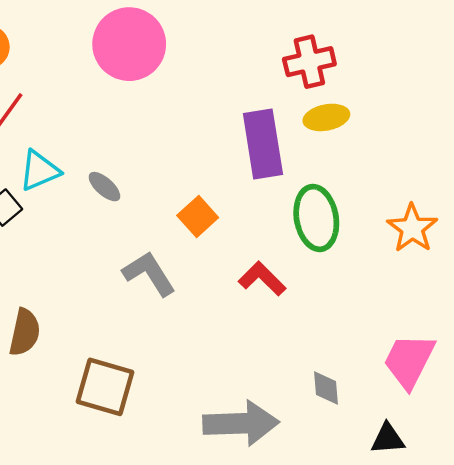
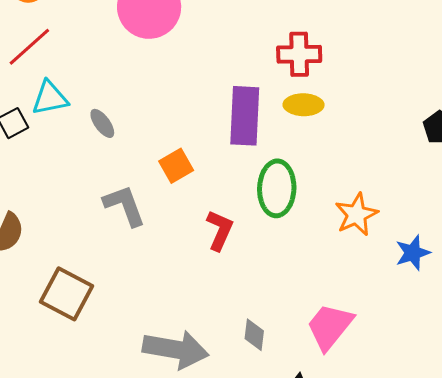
red L-shape: (262, 279) -> (220, 230), turned 57

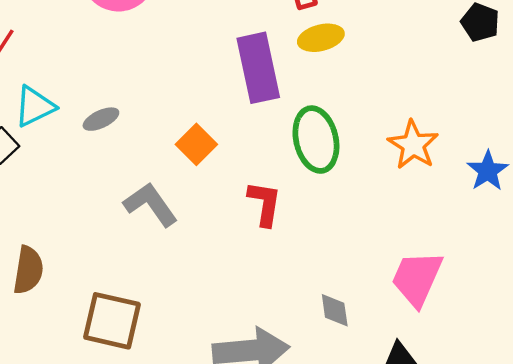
gray ellipse: (102, 123) -> (101, 119), turned -64

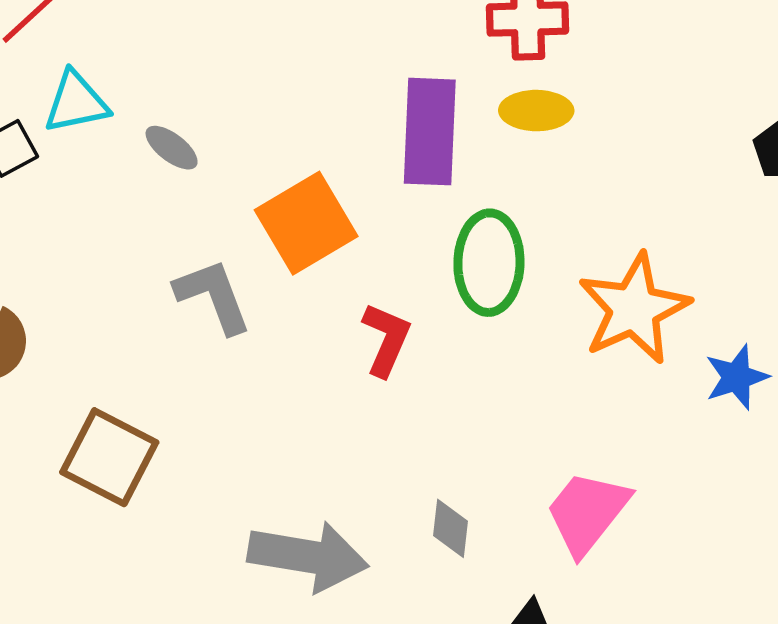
gray ellipse: (101, 119) -> (172, 148), turned 48
orange square: (196, 144) -> (306, 223), size x1.6
orange star: (413, 145) -> (634, 309), size x1.4

